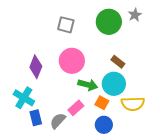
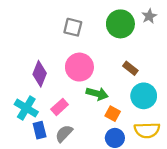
cyan circle: (114, 84) -> (144, 96), moved
yellow semicircle: (133, 104) -> (147, 130), moved
pink rectangle: (76, 108) -> (60, 107), moved

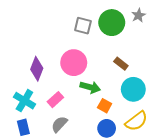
gray square: (73, 27) -> (83, 26), moved
blue rectangle: (40, 130) -> (23, 127), moved
yellow semicircle: (147, 130) -> (136, 121), turned -35

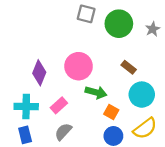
gray star: (138, 15) -> (153, 29), moved
gray square: (83, 26) -> (86, 14), moved
cyan cross: (24, 101) -> (26, 107), turned -30

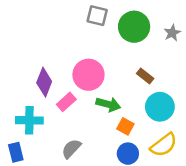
pink rectangle: (59, 105) -> (66, 102), moved
blue rectangle: (25, 135) -> (16, 152), moved

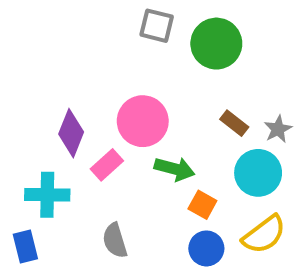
gray star: (172, 33) -> (278, 129), moved
gray semicircle: (71, 149) -> (115, 241), turned -60

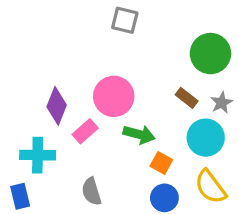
green circle: (216, 44) -> (210, 54), moved
yellow semicircle: (264, 235) -> (210, 187), turned 90

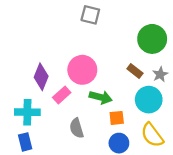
orange square: (161, 163) -> (117, 118), turned -35
gray semicircle: (91, 192) -> (77, 128), moved
blue rectangle: (20, 196) -> (25, 142), moved

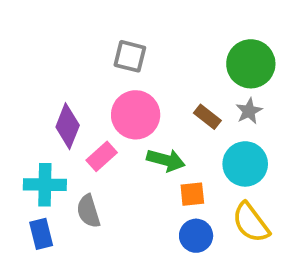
gray square: (90, 15) -> (130, 56), moved
brown rectangle: (135, 71) -> (207, 117), moved
gray star: (160, 74) -> (249, 111), moved
gray semicircle: (77, 128) -> (88, 211), moved

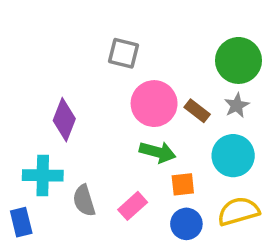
pink circle: (136, 115) -> (154, 104), moved
pink rectangle: (102, 156) -> (133, 206), moved
yellow semicircle: (251, 222) -> (238, 211), turned 111
blue rectangle: (41, 234) -> (21, 222), moved

